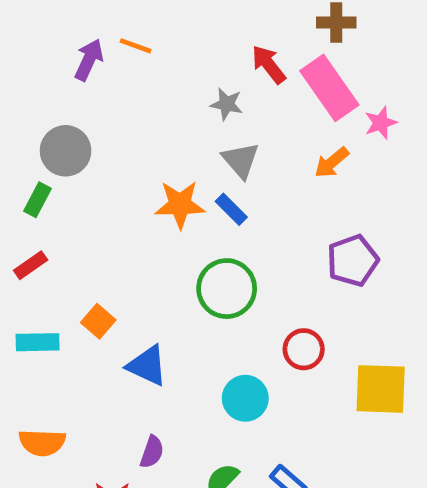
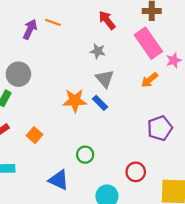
red arrow: (269, 64) -> (107, 20), moved
green circle: (227, 289) -> (85, 155), moved, size x0.6
orange square: (98, 321) -> (35, 135), moved

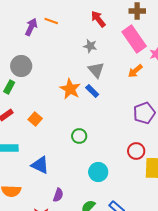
orange star: (75, 101) -> (70, 89), turned 30
red circle: (136, 172) -> (136, 151), moved
blue triangle: (59, 180) -> (40, 165), moved

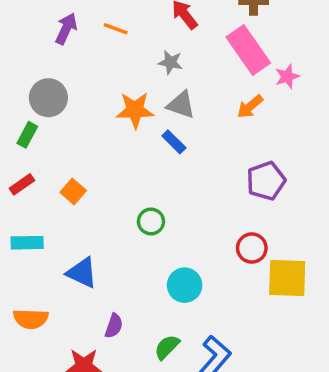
orange line: (51, 21) -> (116, 29), moved
gray triangle: (96, 70) -> (181, 105), turned -30
orange star: (70, 89) -> (135, 110), moved, turned -30

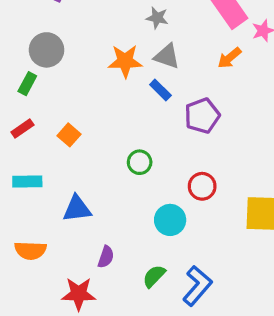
purple pentagon: (266, 181) -> (202, 116), moved
red circle: (252, 248) -> (202, 186), moved
blue triangle: (82, 273) -> (77, 209), turned -32

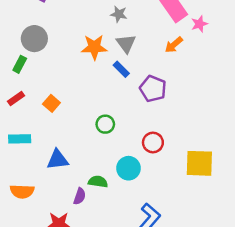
gray triangle: (167, 56) -> (126, 43), turned 35
purple pentagon: (202, 116) -> (153, 89), turned -30
green semicircle: (154, 276) -> (98, 182), moved, turned 54

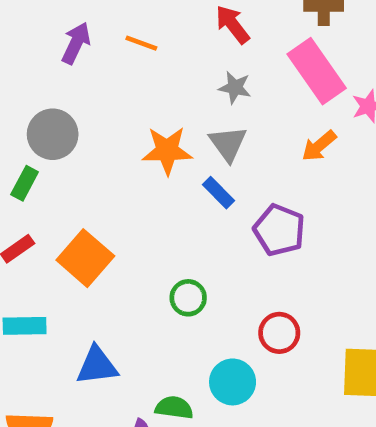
gray star: (119, 14) -> (235, 88), moved
orange square: (51, 103) -> (85, 258), size x1.6

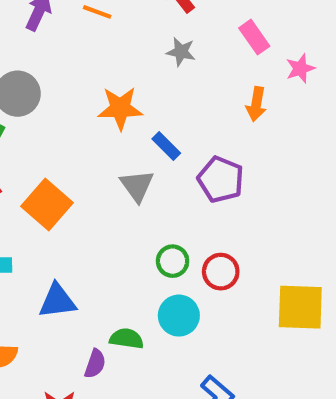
pink rectangle: (317, 71) -> (254, 37), size x0.6
gray triangle: (228, 144) -> (137, 186), moved
orange arrow: (319, 146) -> (256, 104), turned -40
green circle: (188, 298) -> (173, 261), moved

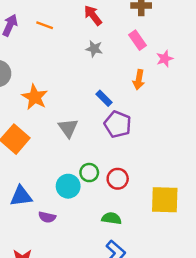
orange star: (120, 108) -> (35, 97), moved, turned 30
blue rectangle: (166, 146) -> (104, 98), moved
cyan circle: (179, 316) -> (68, 186), moved
green semicircle: (126, 339) -> (111, 218), moved
purple semicircle: (95, 364) -> (47, 217), moved, turned 84

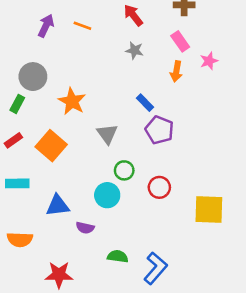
orange arrow: (139, 80) -> (176, 71), moved
green circle: (89, 173) -> (124, 170), moved
green semicircle: (111, 218) -> (118, 256), moved

